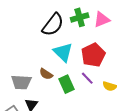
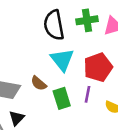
black semicircle: (53, 25) -> (54, 25), turned 125
purple line: (87, 78) -> (88, 94), turned 48

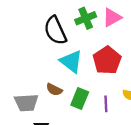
purple line: (88, 94) -> (106, 104), moved
green rectangle: (62, 98) -> (80, 99), turned 54

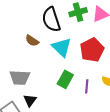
brown semicircle: (54, 90) -> (32, 41), moved

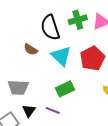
green rectangle: (65, 79) -> (65, 89), turned 36
purple line: (87, 86) -> (53, 110), moved, turned -72

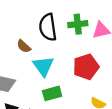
cyan triangle: (61, 56) -> (43, 66), moved

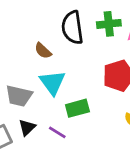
cyan triangle: (43, 66) -> (52, 83), moved

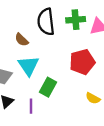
green rectangle: (77, 108) -> (48, 87), turned -48
purple line: (57, 132) -> (31, 106), turned 56

